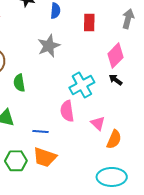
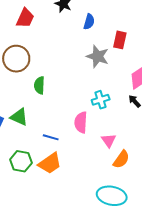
gray star: (49, 46) -> (98, 56), moved, turned 30
cyan cross: (82, 85) -> (101, 100), size x0.7
orange trapezoid: (45, 157) -> (50, 163), turned -65

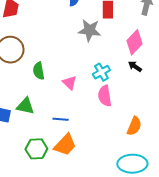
pink semicircle: (81, 122) -> (105, 96), moved
pink triangle: (109, 140) -> (70, 83), moved

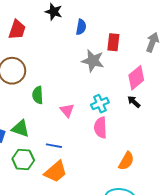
green hexagon: (36, 149) -> (23, 159), moved

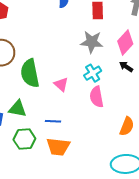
gray star: (93, 61) -> (92, 42), moved
green semicircle: (38, 95) -> (30, 73), size x1.6
orange trapezoid: (56, 172) -> (58, 147), turned 55

